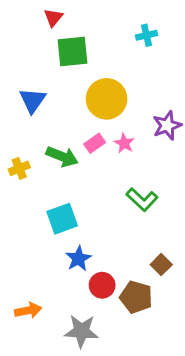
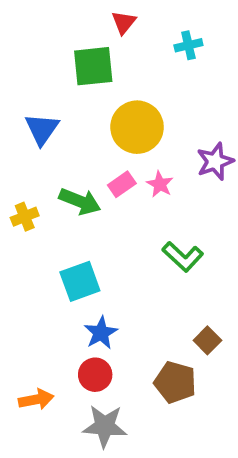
red triangle: (53, 18) -> (124, 22), moved
red circle: (102, 285) -> (95, 375), moved

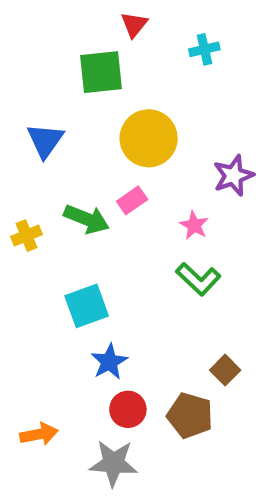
pink star: (160, 184) -> (194, 225), moved
red circle: (95, 375) -> (128, 409), moved

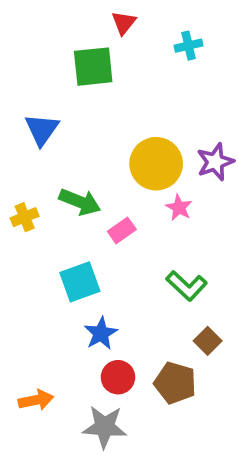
yellow circle: (149, 138) -> (156, 164), moved
pink rectangle: (132, 200) -> (122, 230), moved
green L-shape: (198, 279) -> (187, 286), moved

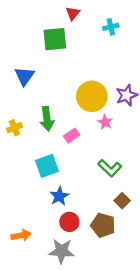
green arrow: (80, 202) -> (47, 119), turned 60

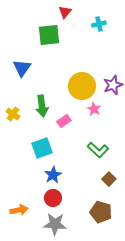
yellow cross: (14, 128) -> (13, 114), turned -32
red circle: (69, 222) -> (53, 198), moved
brown pentagon: (103, 225) -> (101, 212), moved

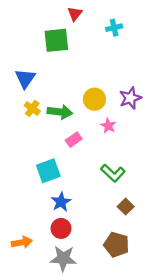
yellow circle: (82, 86) -> (94, 99), size x0.7
green arrow: (42, 106) -> (60, 112), moved, turned -75
yellow cross: (13, 114) -> (32, 108), moved

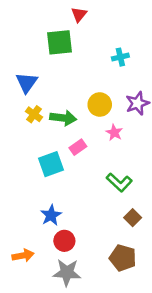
cyan cross: (114, 28) -> (120, 57), moved
cyan square: (48, 171) -> (51, 164), moved
blue star: (61, 202) -> (51, 215), moved

